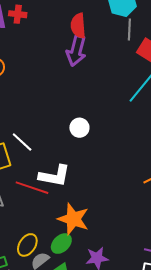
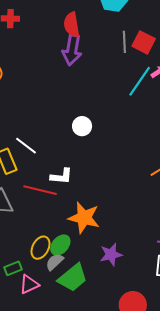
gray line: (129, 29) -> (124, 42), moved
white L-shape: (54, 176) -> (61, 176), size x0.7
green ellipse: (61, 244) -> (60, 245), moved

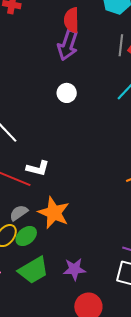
white circle: (82, 126) -> (67, 93), moved
purple star: (111, 254) -> (74, 269), moved
gray semicircle: (55, 262) -> (19, 213), moved

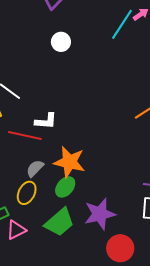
green ellipse: (26, 236) -> (65, 187), moved
purple star: (74, 269) -> (100, 214), size x1.4

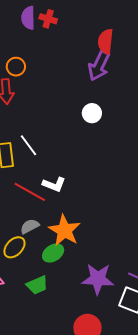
purple star: (100, 214) -> (98, 279), moved
green trapezoid: (60, 222) -> (37, 285), size x0.7

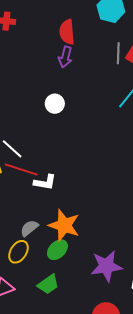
purple arrow: (99, 66) -> (65, 57), size x0.7
white circle: (92, 113) -> (55, 104), moved
red line: (30, 192) -> (21, 169), moved

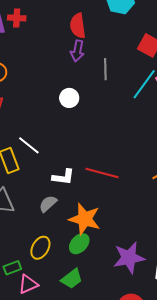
gray line: (118, 53) -> (105, 69), moved
red line: (21, 169) -> (102, 173), moved
gray semicircle: (29, 228) -> (48, 204), moved

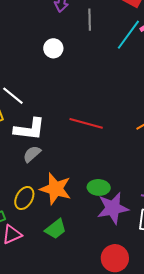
white L-shape: (63, 177) -> (29, 129), moved, size x1.4
orange star: (85, 219) -> (56, 189), moved
green ellipse: (79, 244) -> (99, 187), moved, turned 50

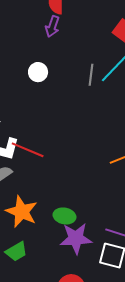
gray line: (90, 20) -> (91, 75), moved
red line: (86, 123) -> (28, 150), moved

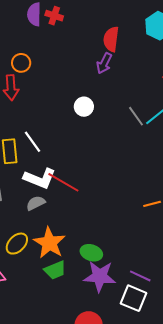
gray line: (91, 75) -> (136, 116), turned -50
green trapezoid: (16, 251) -> (55, 270), moved

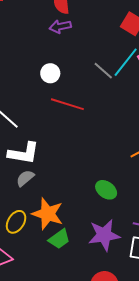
purple arrow: (104, 63) -> (60, 26), turned 65
red line: (63, 182) -> (67, 104), moved
green ellipse: (91, 253) -> (106, 190), moved, turned 30

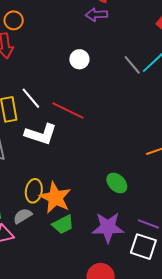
red line: (67, 104) -> (68, 110), moved
gray semicircle: (25, 178) -> (23, 216), moved
yellow ellipse: (16, 222) -> (34, 191), moved, turned -30

